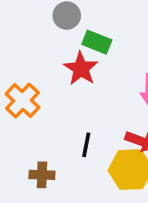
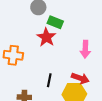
orange cross: (22, 101) -> (13, 55), turned -36

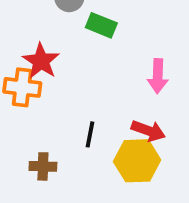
red star: (46, 37) -> (41, 61), moved

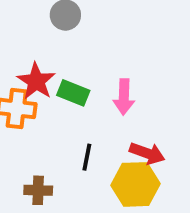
green rectangle: (101, 25) -> (73, 93), moved
pink arrow: (158, 76) -> (124, 97), moved

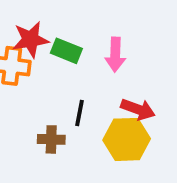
red star: (36, 81) -> (31, 40), turned 30
brown cross: (38, 190) -> (51, 139), moved

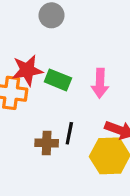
brown cross: (51, 139) -> (47, 143), moved

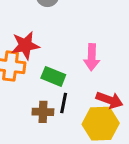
green rectangle: (58, 80) -> (53, 76), moved

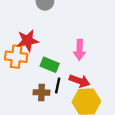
red arrow: (109, 100) -> (80, 81), moved

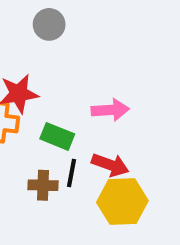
pink arrow: (80, 50) -> (110, 110), turned -96

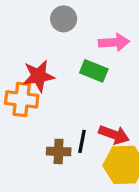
pink arrow: (110, 110) -> (114, 42), moved
green rectangle: (57, 136) -> (94, 71), moved

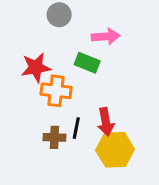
orange cross: (22, 99) -> (56, 91), moved
red arrow: (114, 135) -> (106, 122), turned 60

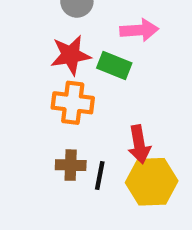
red star: (36, 68) -> (71, 55), moved
black line: (76, 128) -> (100, 175), moved

